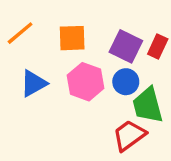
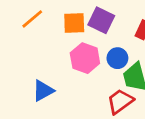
purple square: (126, 46) -> (101, 20), moved
blue triangle: (34, 83) -> (43, 91), moved

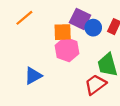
orange square: (74, 23) -> (63, 32), moved
blue circle: (117, 58) -> (93, 28), moved

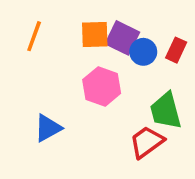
orange line: (24, 18) -> (34, 36), turned -30
orange square: (63, 32) -> (95, 34), moved

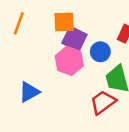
purple square: (122, 38) -> (74, 39), moved
blue circle: (143, 52) -> (100, 52), moved

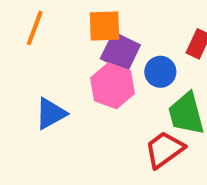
blue triangle: (29, 92) -> (51, 114), moved

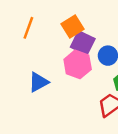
orange square: (105, 26) -> (73, 27), turned -30

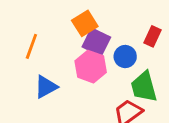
orange line: (28, 28) -> (31, 46), moved

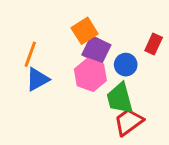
blue triangle: (46, 87) -> (38, 79), moved
green trapezoid: (144, 87) -> (120, 98), moved

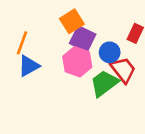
green trapezoid: (120, 98) -> (104, 83), turned 68
red trapezoid: (129, 122) -> (123, 70), moved, turned 88

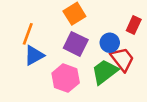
purple square: (83, 39) -> (76, 44), moved
pink hexagon: (77, 62) -> (66, 78), moved

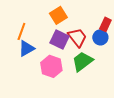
blue circle: (110, 43) -> (100, 37), moved
red trapezoid: (122, 59) -> (77, 37), moved

